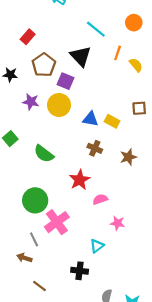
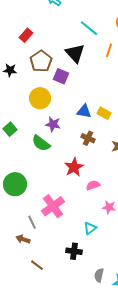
purple star: (31, 102) -> (53, 124), moved
yellow circle: (59, 105) -> (40, 98), moved
green circle: (35, 200) -> (15, 184), moved

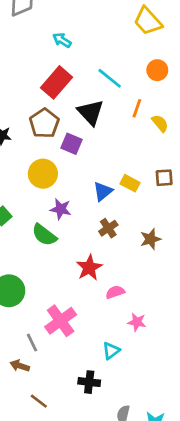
red rectangle: (26, 35) -> (57, 82), moved, size x1.6
blue triangle: (84, 111) -> (103, 191), turned -49
yellow rectangle: (104, 113) -> (130, 183), moved
brown cross: (88, 138) -> (108, 228), turned 32

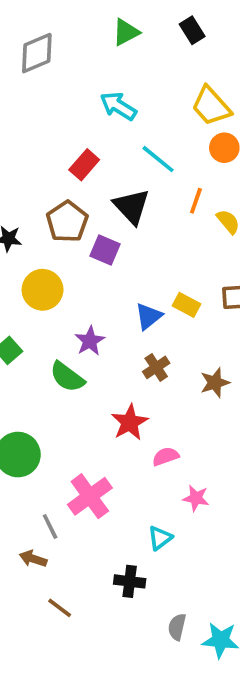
yellow trapezoid: (148, 21) -> (211, 106), moved
cyan arrow: (62, 40) -> (118, 106), moved, size x1.4
red rectangle: (57, 82) -> (84, 165), size x0.7
yellow circle: (43, 174) -> (43, 290), moved
purple star: (61, 209) -> (90, 341), turned 30

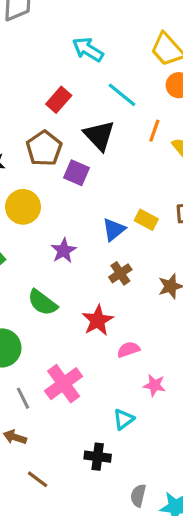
green semicircle: (67, 377) -> (42, 303), moved
gray line: (50, 527) -> (23, 398), moved

